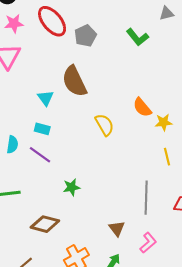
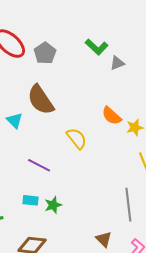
gray triangle: (167, 13) -> (117, 63), moved
cyan rectangle: (42, 129) -> (31, 200), moved
purple line: (40, 155) -> (39, 165), moved

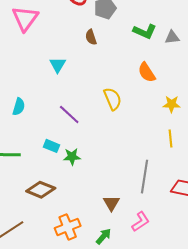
green L-shape: (97, 47) -> (145, 31), moved, turned -35
brown semicircle: (41, 100) -> (91, 37), moved, size x0.5
orange semicircle: (112, 116) -> (147, 72), moved

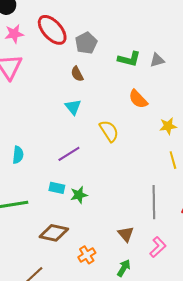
cyan triangle: (58, 65) -> (73, 107), moved
purple line: (69, 115) -> (69, 154), turned -65
orange cross: (68, 227) -> (87, 255), moved, size x0.7

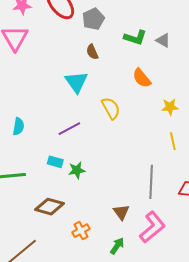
gray triangle: (157, 60) -> (163, 40), turned 42
brown semicircle: (77, 74) -> (92, 52), moved
cyan triangle: (73, 107) -> (76, 82), size x1.4
pink L-shape: (158, 247) -> (152, 227), size x1.5

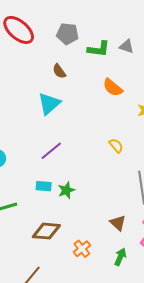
gray pentagon: (93, 19) -> (67, 34), moved, turned -30
cyan triangle: (76, 82) -> (49, 104), turned 35
yellow semicircle: (111, 108) -> (116, 146), moved, size x0.7

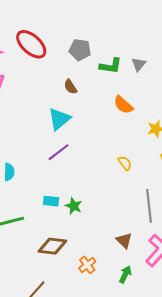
gray triangle: (127, 46) -> (139, 64), turned 49
purple line: (51, 151) -> (59, 152), moved
green star: (66, 190) -> (74, 206), turned -30

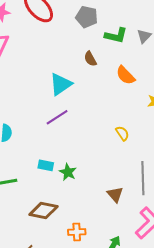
brown semicircle: (70, 87) -> (90, 59), moved
brown triangle: (124, 240) -> (115, 194), moved
orange cross: (87, 265) -> (77, 232), turned 30

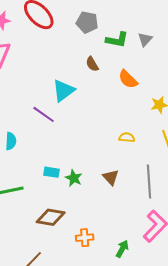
purple line: (57, 117) -> (44, 114), moved, turned 70
yellow semicircle: (122, 133) -> (127, 137), turned -49
brown triangle: (115, 194) -> (111, 177), moved

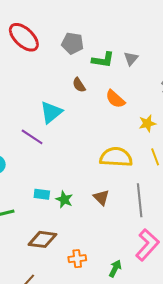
yellow semicircle: (127, 137) -> (116, 157), size x2.0

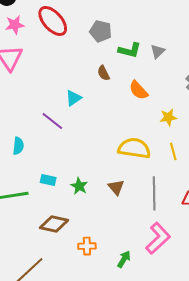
cyan triangle: (51, 112) -> (73, 98), size x0.7
cyan rectangle: (42, 194) -> (48, 180), moved

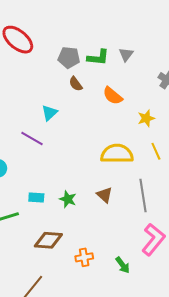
gray pentagon: (101, 31) -> (69, 58), moved
green arrow: (124, 259) -> (123, 265), turned 120

